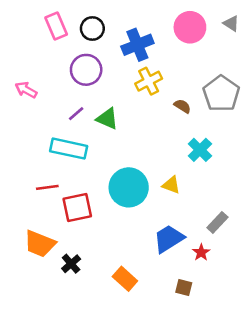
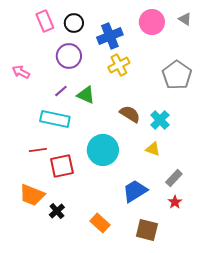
brown semicircle: (182, 106) -> (130, 114), moved, size x1.5
yellow triangle: (171, 185) -> (153, 149), moved
red star: (201, 252) -> (175, 202), moved
brown square: (184, 287) -> (147, 230), size x1.6

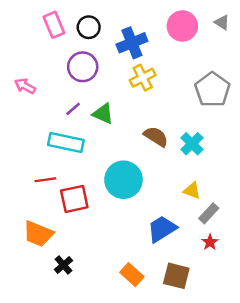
yellow triangle: (153, 149) -> (192, 191), moved
black cross: (57, 211) -> (63, 265), moved
orange rectangle: (100, 223) -> (132, 275), moved

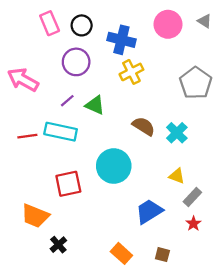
blue cross: (132, 43) -> (121, 40), turned 36
pink arrow: (25, 86) -> (23, 80), size x1.6
red line: (45, 180) -> (27, 136), moved
brown square: (176, 276) -> (162, 255), size x0.6

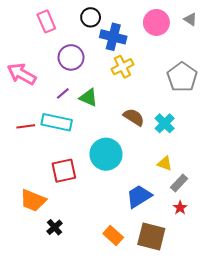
black circle: (82, 25) -> (91, 17), moved
brown square: (162, 255) -> (151, 237), size x2.0

